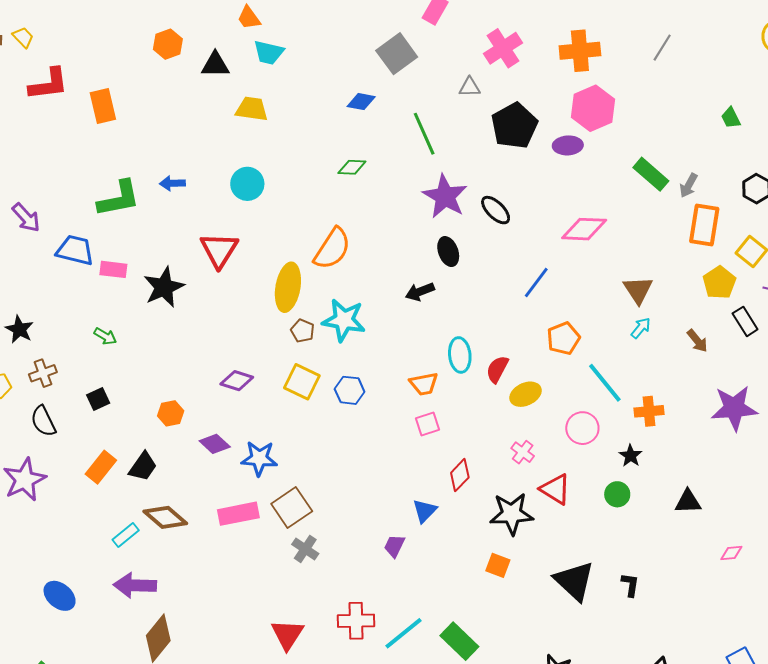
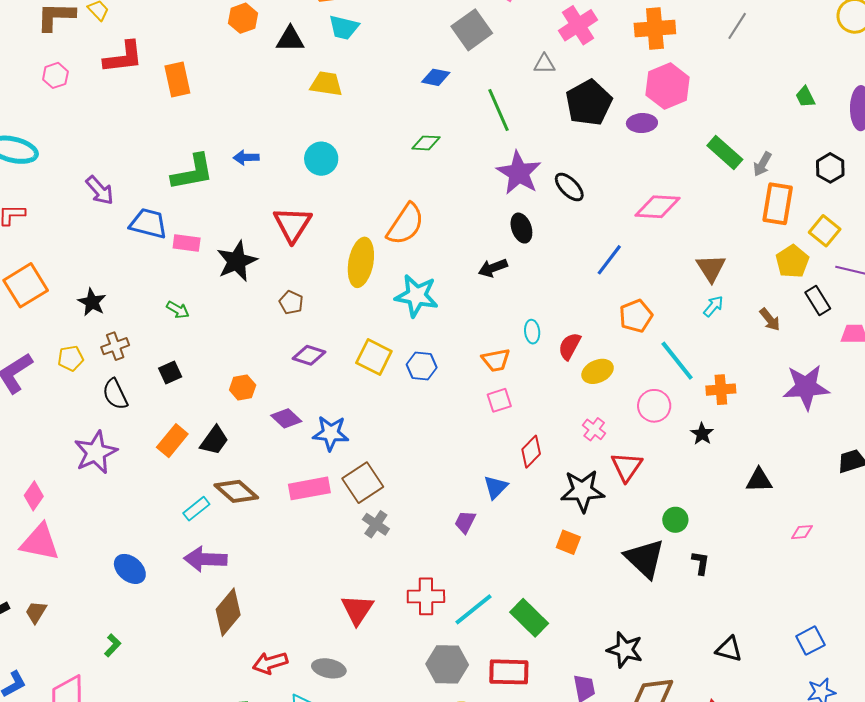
brown pentagon: (302, 331) -> (291, 302), moved
cyan ellipse: (460, 355) -> (532, 332), size x0.7
red triangle: (555, 489) -> (627, 467), turned 32
green circle: (617, 494) -> (675, 520), moved

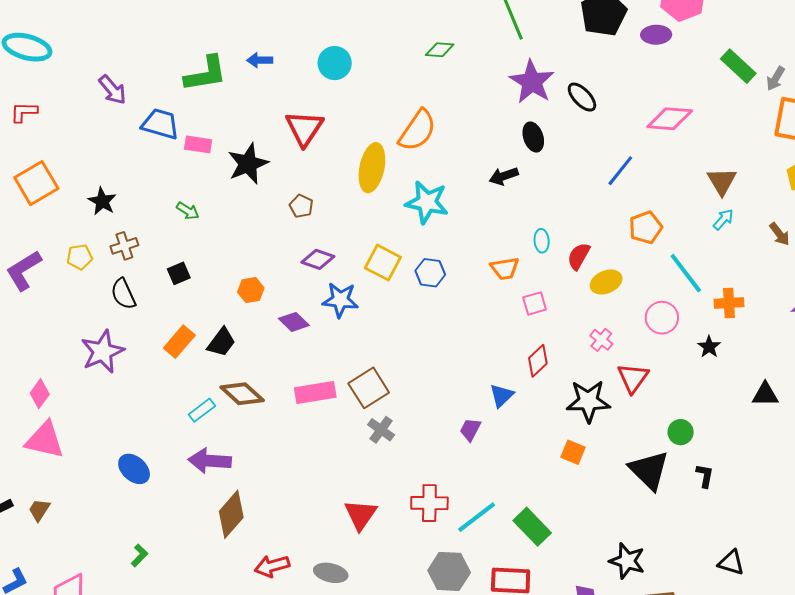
pink square: (499, 400) -> (535, 303), moved
blue star: (331, 433) -> (340, 300), moved
green L-shape: (113, 645) -> (139, 555), moved

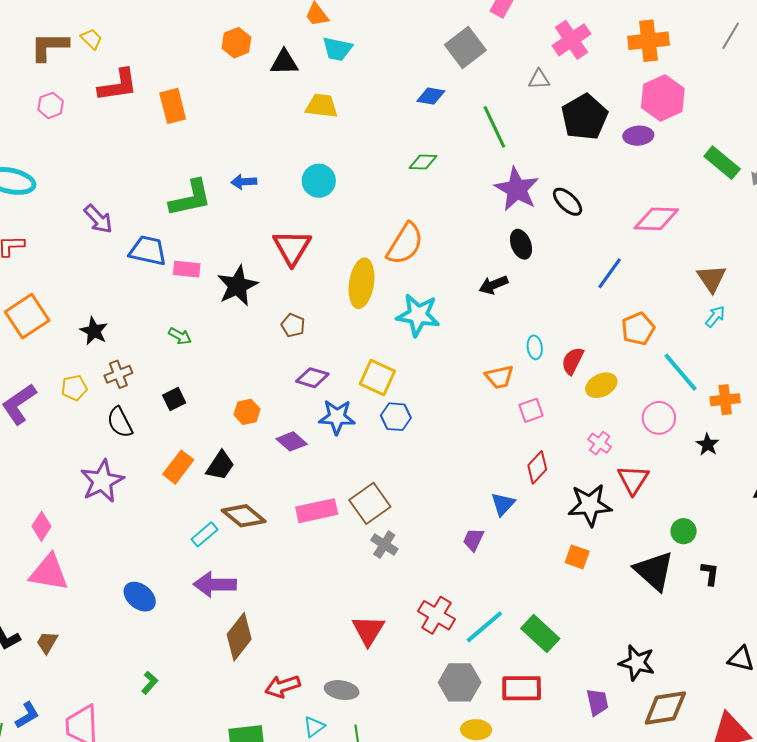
blue hexagon: (430, 273) -> (396, 417), moved
red cross: (429, 503) -> (436, 615), turned 33

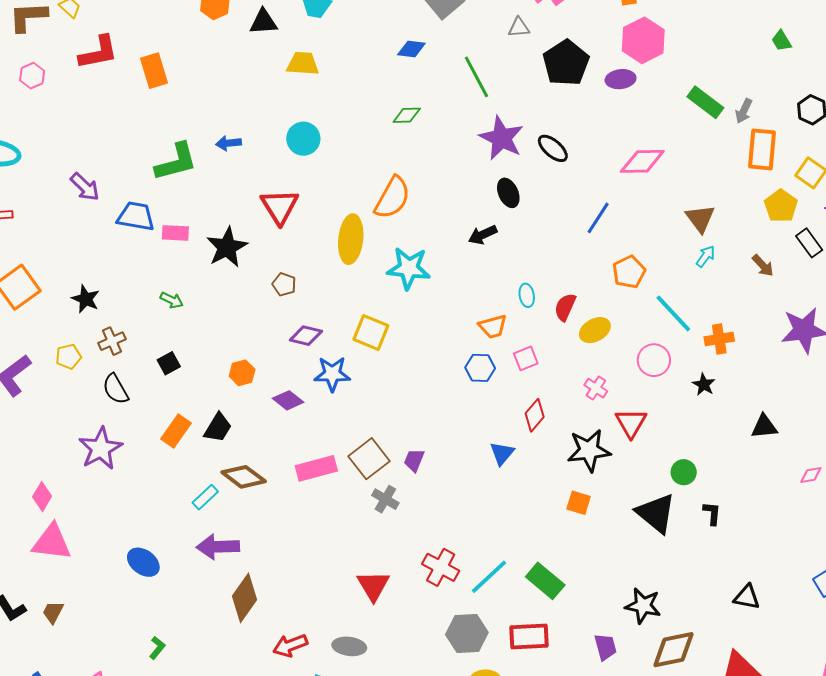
blue hexagon: (396, 417) -> (480, 368), moved
purple trapezoid: (473, 540) -> (414, 460), moved

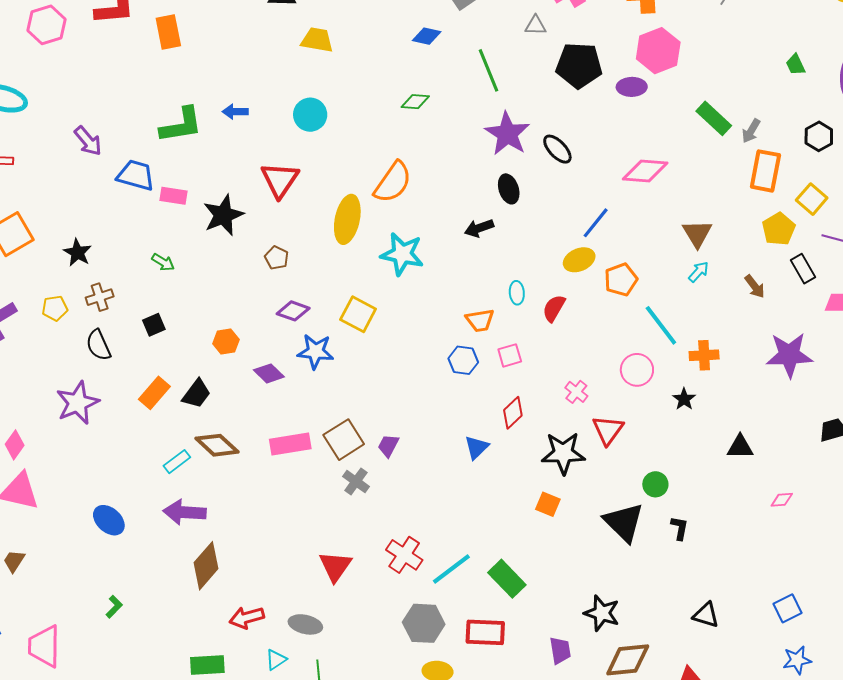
black pentagon: (566, 63) -> (579, 65), turned 30
pink hexagon: (32, 76) -> (47, 25), size x1.5
yellow ellipse: (595, 330) -> (579, 260), moved

